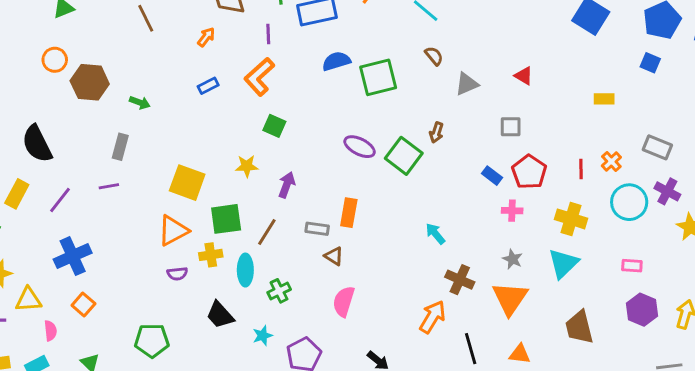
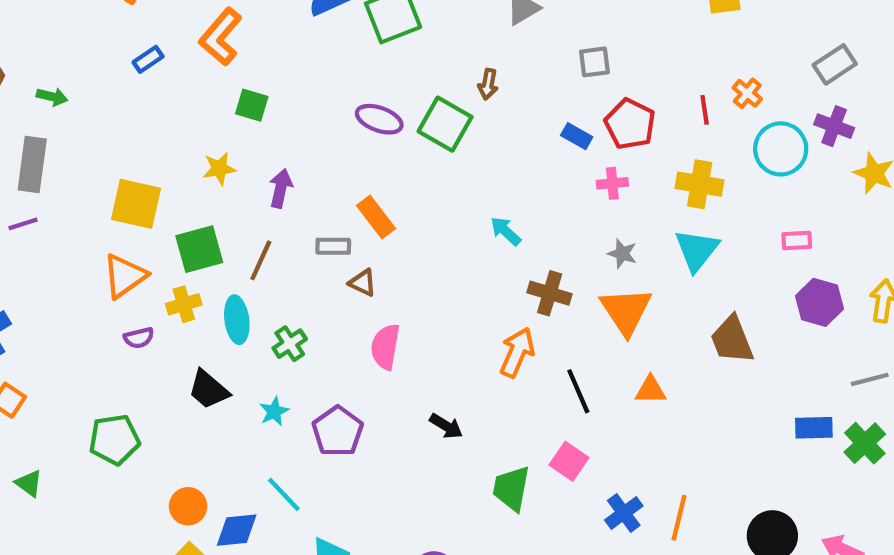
gray rectangle: (120, 147) -> (32, 164), size x1.4
gray rectangle: (657, 147) -> (835, 64), moved, turned -48
orange rectangle: (349, 213) -> (376, 217), turned -40

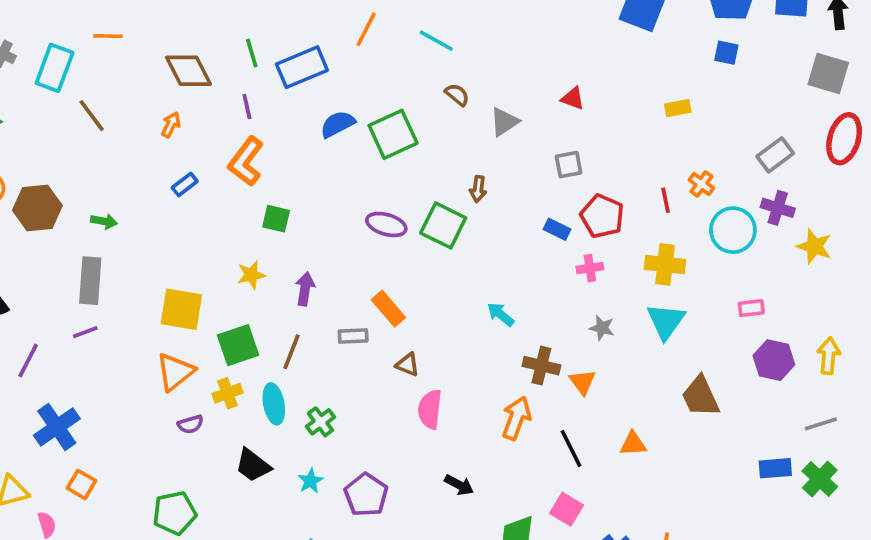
brown triangle: (363, 283) -> (408, 365), moved
orange triangle: (626, 311) -> (582, 382), moved, size x0.6
pink semicircle: (385, 347) -> (430, 409), moved

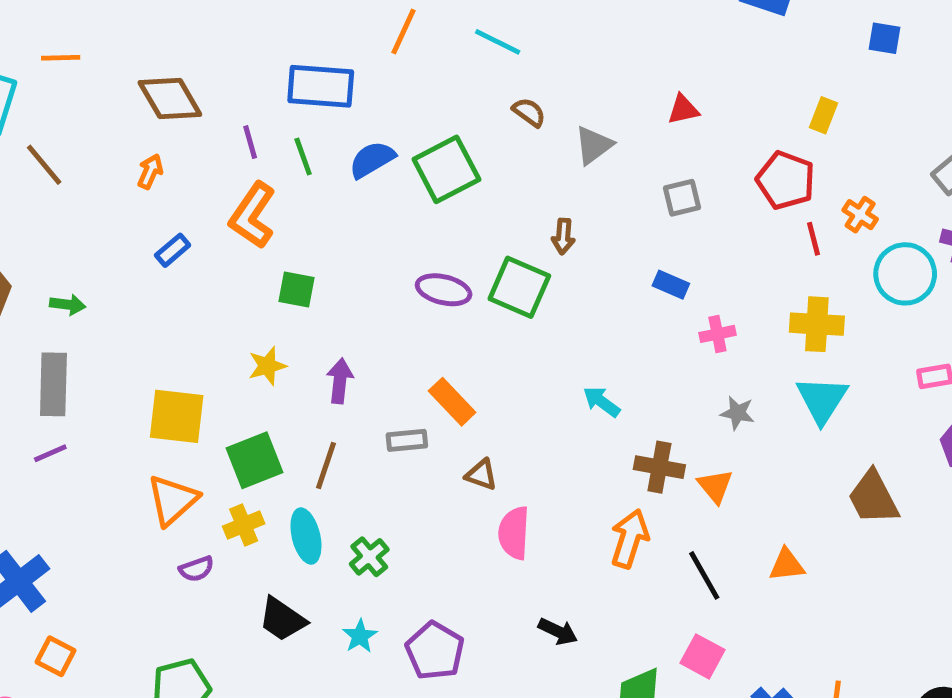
green line: (252, 53) -> (303, 157), moved
blue rectangle: (302, 67) -> (321, 86), turned 30
red triangle: (573, 98) -> (683, 109), turned -30
yellow rectangle: (678, 108) -> (823, 115), turned -55
red pentagon: (602, 216) -> (786, 180), moved

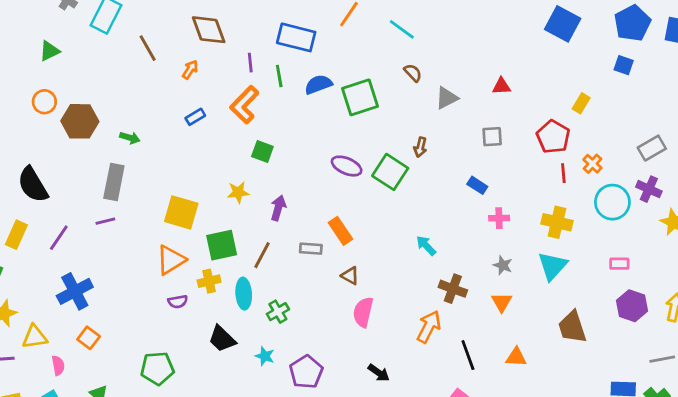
brown line: (44, 165) -> (148, 48), moved
orange triangle: (715, 486) -> (502, 302), moved
cyan star: (360, 636) -> (265, 356), turned -30

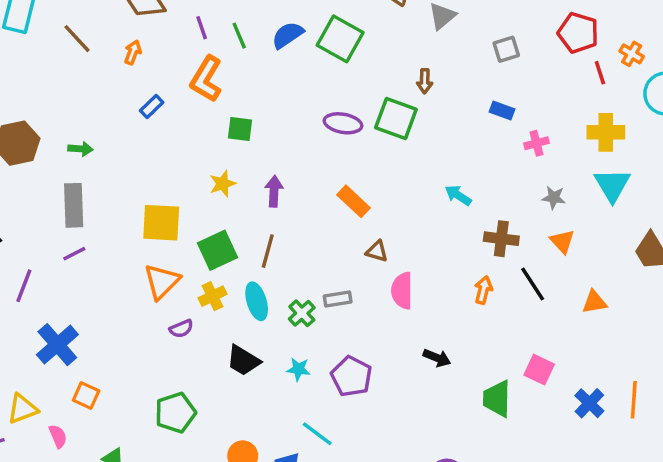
green square: (360, 97) -> (340, 39), turned -30
gray rectangle: (311, 249) -> (338, 299), moved
orange arrow: (429, 327) -> (483, 290), size x0.7
black line: (468, 355) -> (533, 284), moved

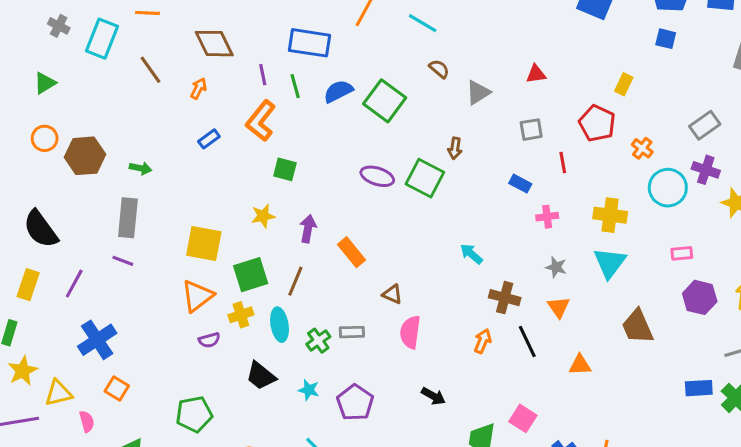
red line: (600, 73) -> (563, 163), moved
orange rectangle: (353, 201) -> (351, 252), moved
purple line: (74, 254) -> (123, 261), turned 40

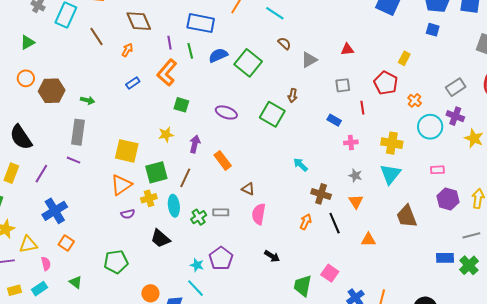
purple ellipse: (377, 176) -> (226, 112), moved
cyan star: (309, 390) -> (197, 265), moved

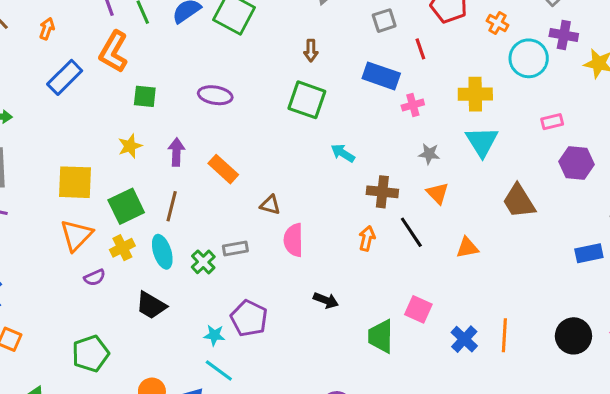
blue rectangle: (133, 83) -> (65, 77), size x1.6
green square: (272, 114) -> (307, 100), moved
blue rectangle: (334, 120) -> (381, 76), size x1.6

